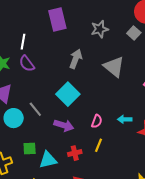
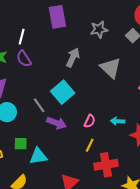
gray line: (35, 109) -> (39, 105), moved
red cross: (75, 153) -> (106, 165), moved, size x1.6

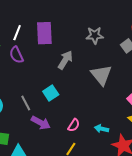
purple rectangle: (57, 17) -> (44, 33), moved
cyan square: (63, 92) -> (51, 93), size x0.7

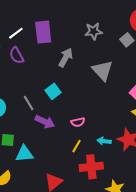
white line: (17, 33) -> (16, 33), turned 35
pink semicircle: (74, 125) -> (78, 122), turned 48
cyan arrow: (102, 129) -> (104, 141), moved

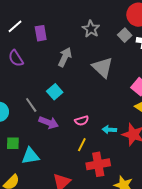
gray star: (94, 31) -> (91, 29), turned -30
purple rectangle: (43, 32) -> (41, 33), size x0.7
white line: (16, 33) -> (15, 26), moved
cyan arrow: (104, 141) -> (109, 130), moved

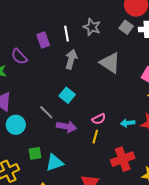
white line: (15, 26) -> (66, 34), moved, turned -49
purple semicircle: (16, 58) -> (19, 57), moved
yellow line: (82, 145) -> (95, 137), moved

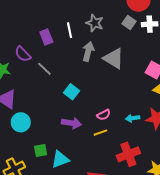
gray arrow: (71, 59) -> (88, 51), moved
gray line: (46, 112) -> (44, 69), moved
yellow line: (95, 137) -> (100, 133), turned 56

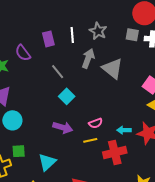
gray square: (129, 22) -> (132, 35), turned -32
gray line: (44, 69) -> (58, 72), moved
green square: (41, 150) -> (19, 151), moved
red cross: (128, 154) -> (115, 152), moved
cyan triangle: (60, 159) -> (47, 162), turned -30

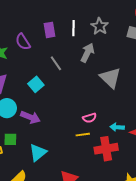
gray triangle: (113, 69) -> (110, 78), moved
cyan square: (67, 96) -> (36, 84), moved
purple arrow: (63, 127) -> (30, 117), moved

